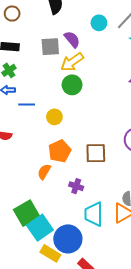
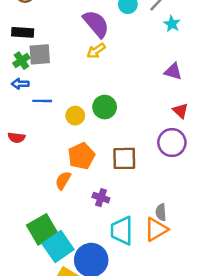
purple semicircle: (72, 39) -> (96, 24), size x1.4
gray square: (50, 47) -> (40, 54), moved
yellow arrow: (72, 62) -> (96, 51), size x0.7
green circle: (72, 85) -> (105, 107), moved

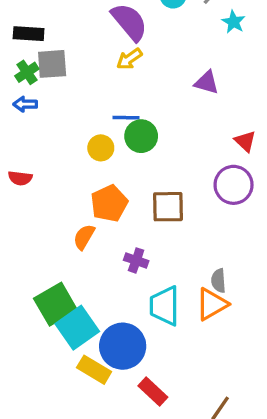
purple triangle: (173, 72) -> (207, 82), moved
blue line: (42, 101) -> (126, 118), moved

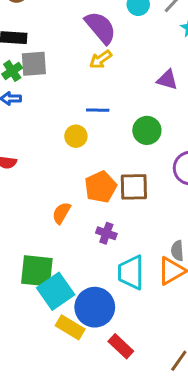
green circle: (141, 136) -> (147, 130), moved
orange pentagon: (109, 203) -> (101, 187), moved
green square: (55, 304) -> (37, 271), turned 36

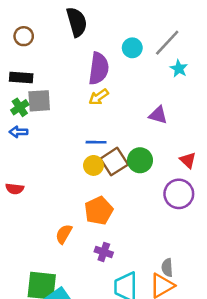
purple semicircle: (101, 28) -> (99, 69), turned 48
yellow circle: (76, 136) -> (93, 165), moved
brown square: (134, 187) -> (114, 162), moved, turned -32

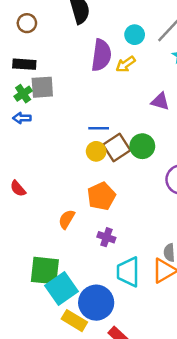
yellow arrow: (99, 97) -> (126, 64), moved
red semicircle: (15, 189) -> (18, 189), moved, turned 42

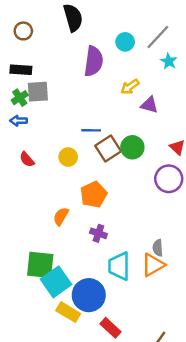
yellow arrow: (126, 64) -> (130, 87), moved
yellow circle: (96, 151) -> (68, 157), moved
red semicircle: (18, 189) -> (27, 159), moved

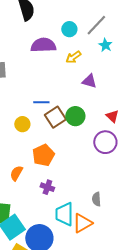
purple semicircle: (94, 61) -> (43, 45), turned -100
yellow arrow: (130, 87) -> (73, 57), moved
orange triangle: (153, 265) -> (82, 223), moved

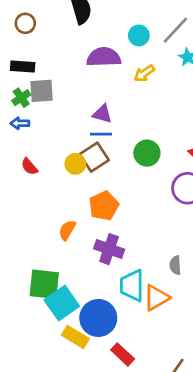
purple triangle: (89, 81) -> (102, 114), moved
brown square: (55, 117) -> (94, 157), moved
purple cross: (47, 187) -> (109, 249), size x1.5

